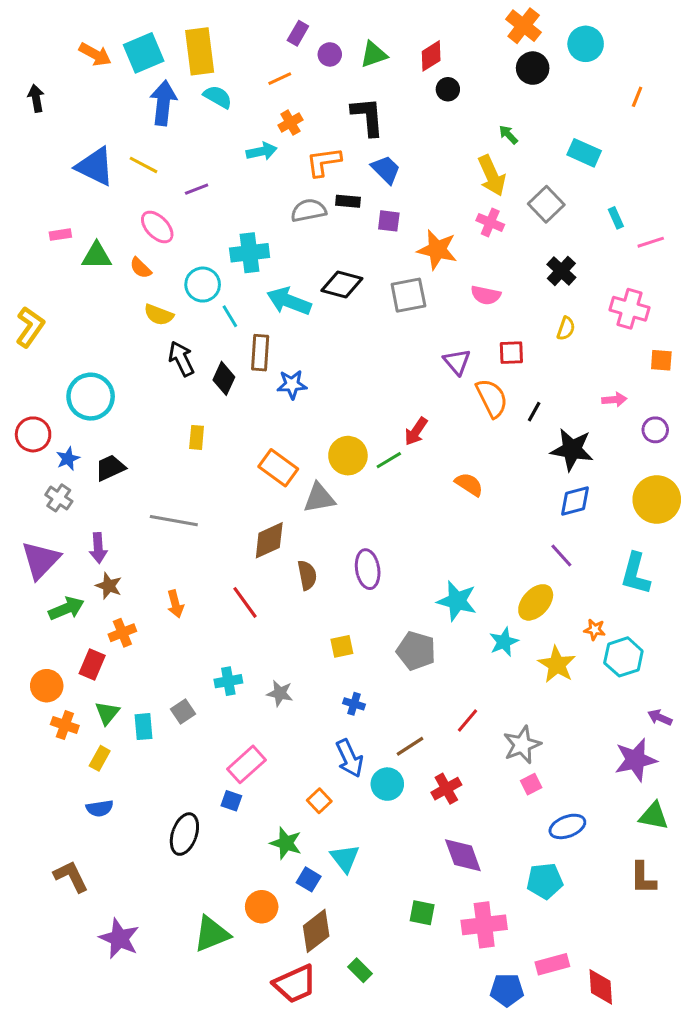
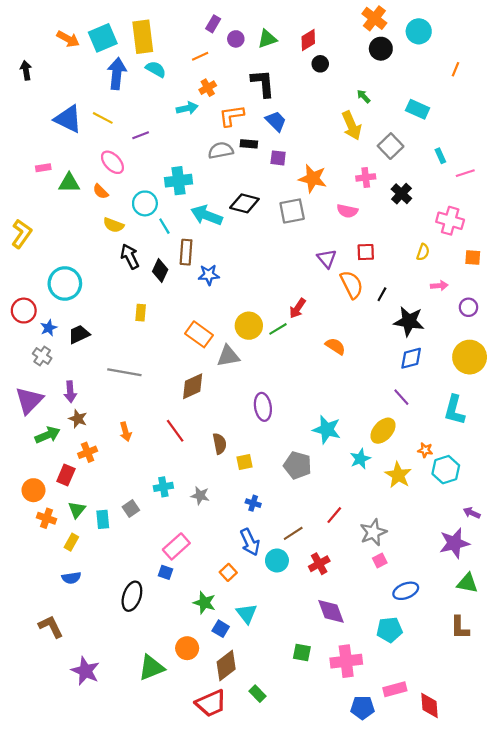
pink cross: (490, 222) -> (366, 177), moved, turned -30
yellow semicircle: (566, 328) -> (423, 252), moved
brown semicircle: (307, 575) -> (220, 444), moved

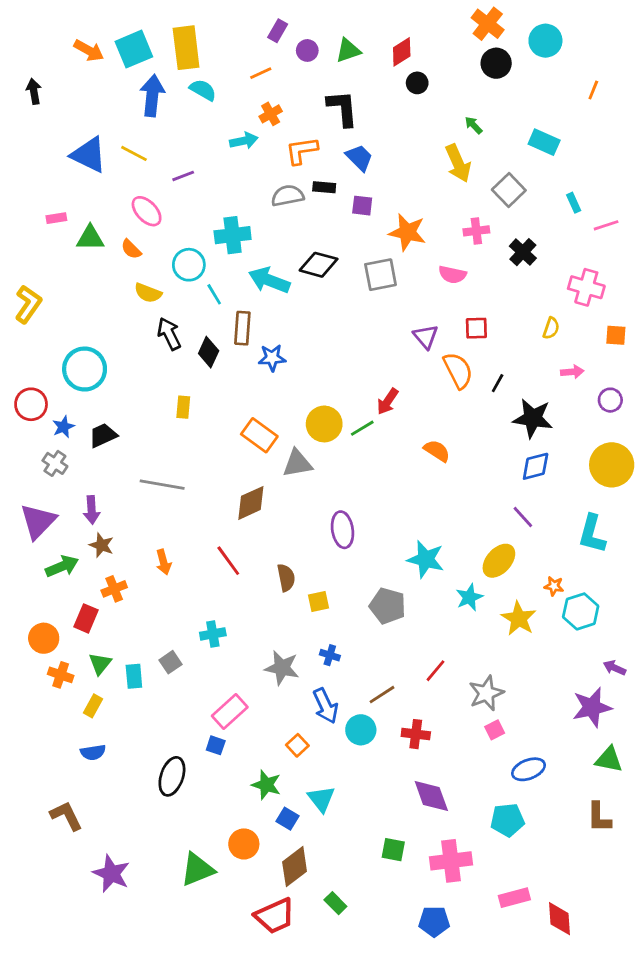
gray star: (200, 496) -> (282, 668), moved, size x1.4
red cross: (319, 564) -> (416, 734), turned 36
blue pentagon: (362, 708) -> (434, 922), moved

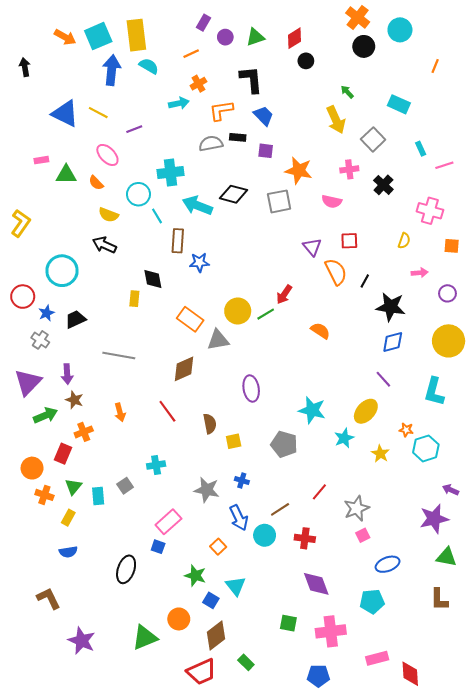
black arrow: (169, 334) -> (104, 245), moved, turned -40
black diamond: (209, 352) -> (153, 279), moved, turned -35
yellow star: (519, 618) -> (380, 454), size x0.7

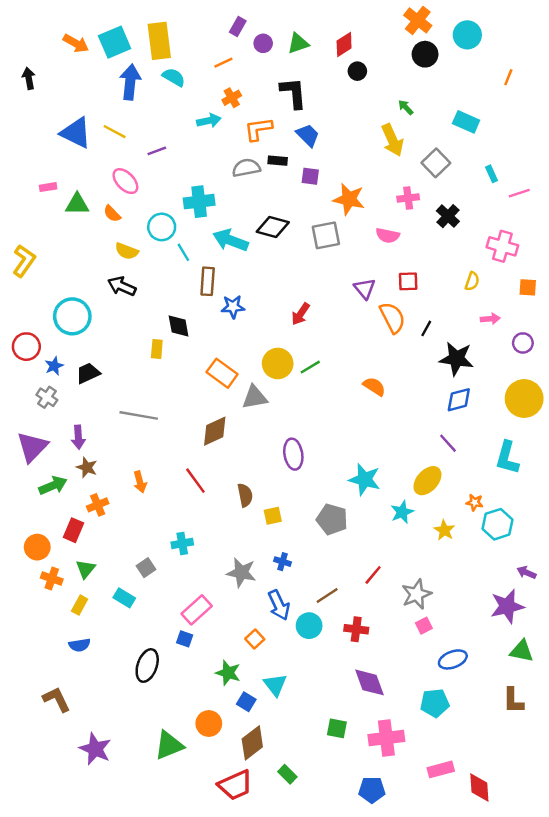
red arrow: (284, 294) -> (301, 314), moved
cyan rectangle: (98, 496) -> (124, 598), moved, turned -54

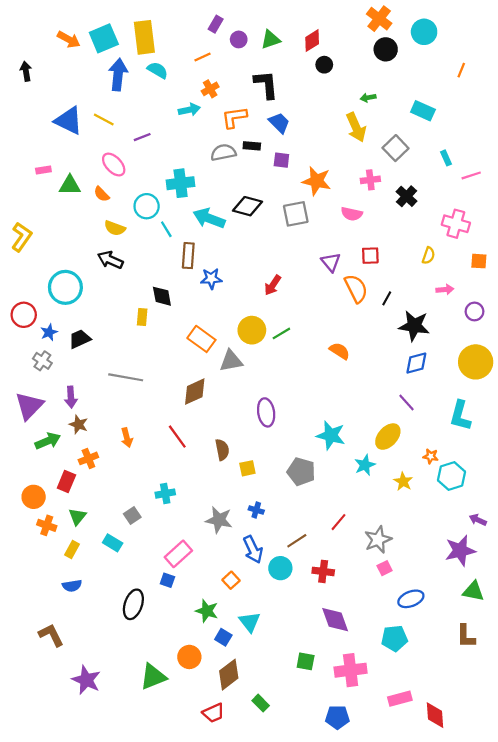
green arrow: (406, 107) -> (368, 98), turned -56
red trapezoid: (235, 785) -> (213, 713), size x0.7

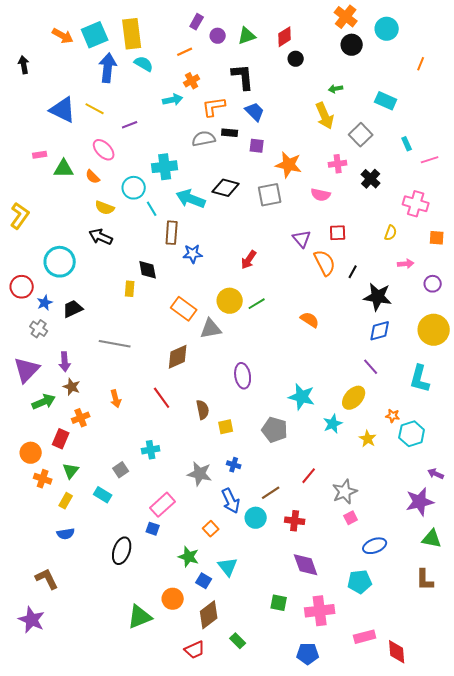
purple star: (86, 680) -> (32, 620), moved

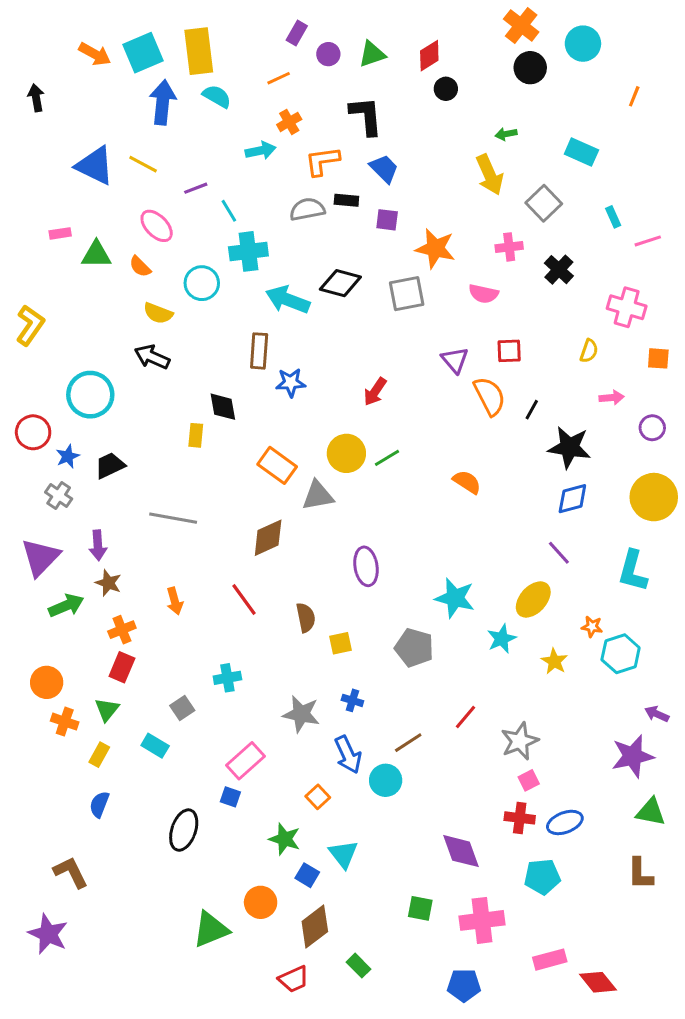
cyan line: (152, 209) -> (229, 211), moved
red rectangle: (61, 439) -> (122, 667), moved
red cross: (295, 521) -> (520, 818), moved
blue semicircle: (66, 534) -> (99, 804), turned 120
red diamond: (397, 652) -> (598, 982), turned -35

